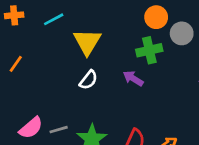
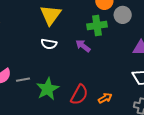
white semicircle: (89, 80) -> (49, 44), turned 56

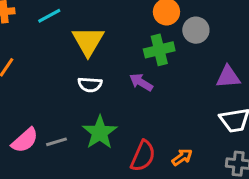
green star: (48, 89) -> (100, 132), moved

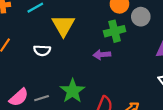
purple arrow: (141, 82) -> (102, 55), turned -35
white semicircle: (90, 85) -> (42, 50), moved

